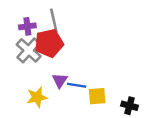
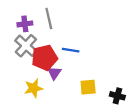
red pentagon: (49, 43) -> (44, 58), moved
blue line: (77, 85) -> (71, 50), moved

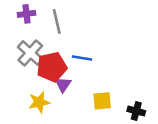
purple cross: (25, 24) -> (26, 14), moved

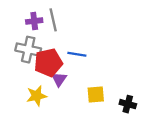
purple cross: (26, 14) -> (34, 21), moved
gray cross: (30, 53) -> (28, 50), turned -30

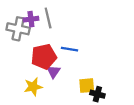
gray cross: (28, 50) -> (18, 29), moved
black cross: (128, 104) -> (97, 94), moved

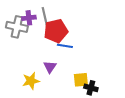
red pentagon: (44, 57) -> (56, 31), moved

